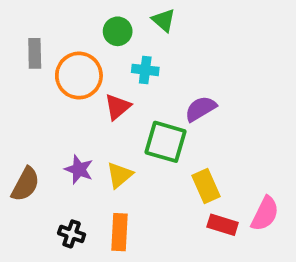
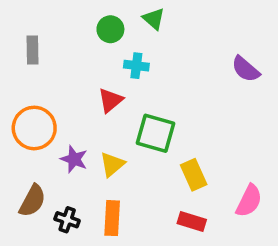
orange circle: (79, 76) -> (34, 128), moved
purple semicircle: (201, 109) -> (246, 69), moved, turned -108
brown semicircle: (25, 184) -> (32, 201), moved
red rectangle: (223, 225) -> (192, 222), moved

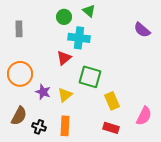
cyan cross: (136, 66) -> (79, 38), size x1.5
purple semicircle: (246, 69) -> (142, 30), moved

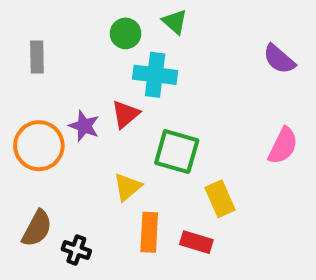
purple star: (43, 92) -> (84, 126), moved
pink semicircle: (144, 116) -> (283, 146), moved
orange rectangle: (65, 126) -> (149, 232), moved
red rectangle: (111, 128) -> (196, 242), moved

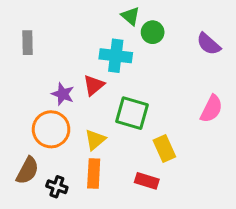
green circle: (126, 33) -> (153, 32), moved
orange circle: (39, 146) -> (51, 129), moved
orange rectangle: (149, 232) -> (94, 174), moved

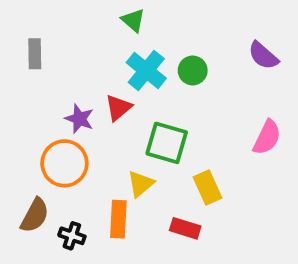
green triangle: (131, 16) -> (133, 20), moved
green circle: (153, 32) -> (193, 70), moved
cyan cross: (116, 56) -> (146, 70), turned 32
yellow triangle: (95, 140) -> (141, 184), moved

